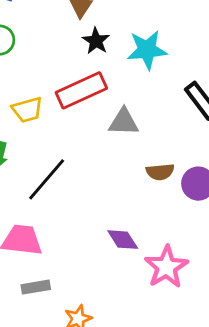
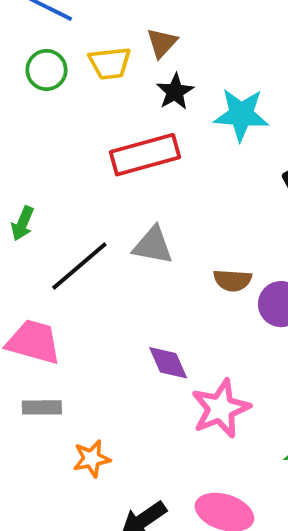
yellow trapezoid: (27, 110) -> (110, 63), moved
gray triangle: (124, 122) -> (153, 245), moved

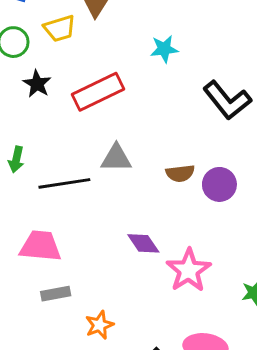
black star: (175, 92) -> (37, 84), moved
cyan star: (241, 115) -> (164, 49), size x0.7
black line: (79, 266) -> (64, 183), turned 42

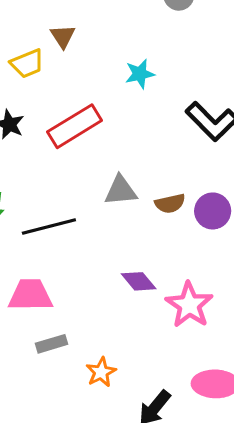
gray triangle: (116, 158) -> (121, 191), moved

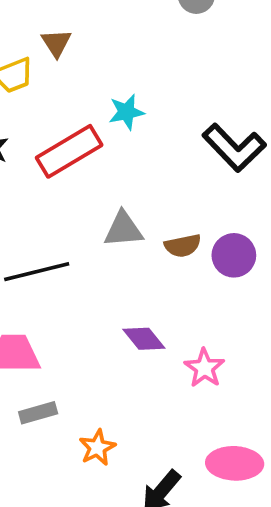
cyan star: (140, 74) -> (126, 112), moved
pink star: (189, 305) -> (204, 368), size x0.7

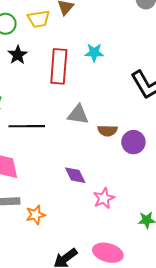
red rectangle: (69, 151) -> (59, 66), turned -68
orange star: (97, 448) -> (36, 215), moved

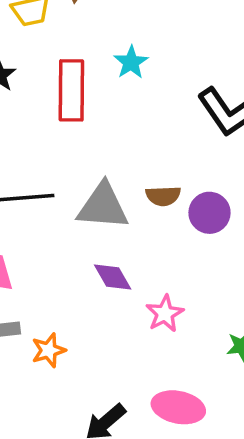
cyan star: (94, 53) -> (131, 62), turned -30
gray triangle: (78, 115) -> (103, 206), moved, size x1.4

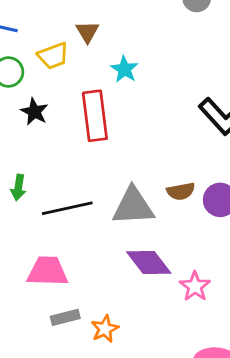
cyan star: (131, 62) -> (124, 69), moved
purple diamond: (113, 277) -> (149, 263), size x1.4

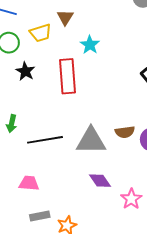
purple diamond: (149, 263) -> (100, 181), size x0.7
pink trapezoid: (48, 271) -> (29, 183), size x0.7

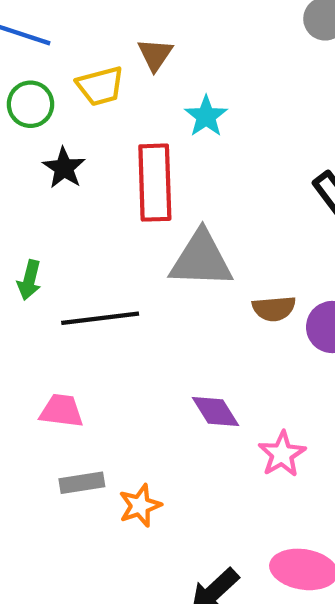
gray triangle: (91, 141) -> (201, 259), moved

